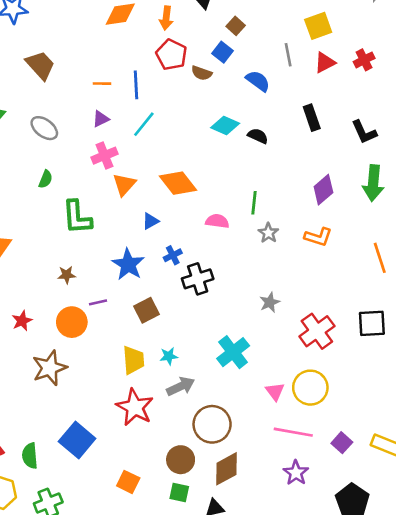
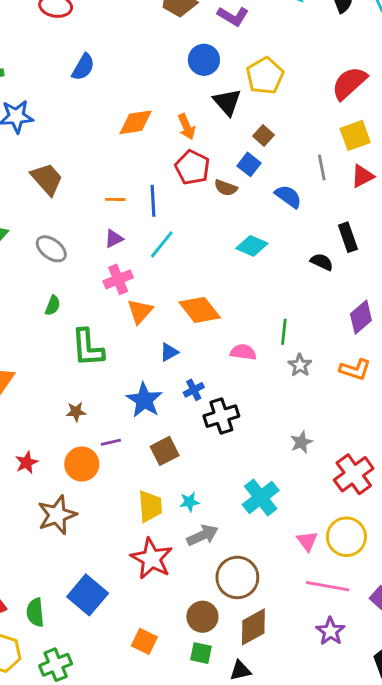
orange arrow: (166, 18) -> (186, 127), turned -30
black semicircle: (258, 136) -> (322, 262), moved

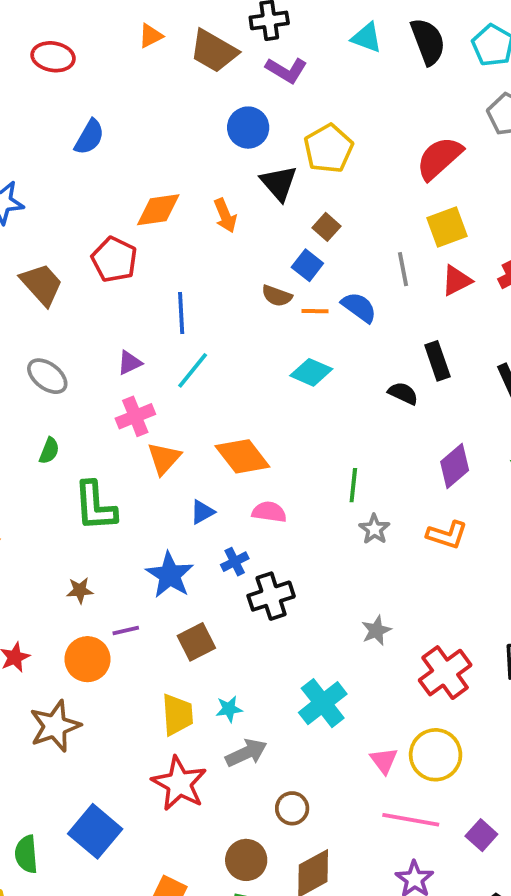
red pentagon: (192, 167) -> (114, 259), moved
orange line: (115, 199) -> (315, 311), moved
pink semicircle: (243, 352) -> (269, 512), moved
brown circle: (237, 577) -> (292, 808), size x0.6

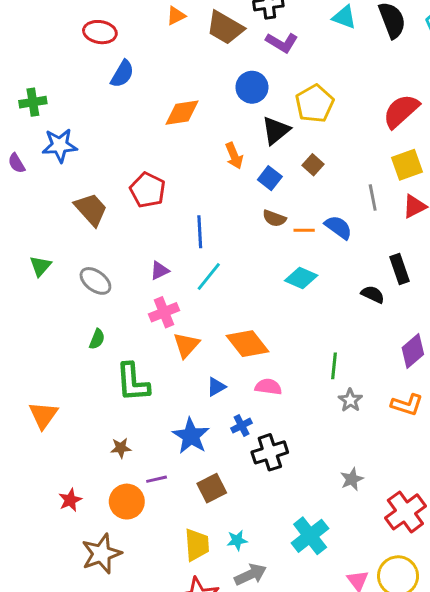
blue semicircle: (89, 137) -> (122, 74), moved
black triangle: (279, 183) -> (276, 130), turned 32
orange diamond: (158, 210) -> (182, 113), moved
blue square: (307, 265) -> (270, 178), moved

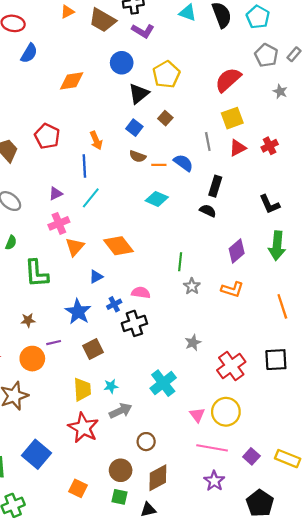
orange arrow: (234, 156) -> (96, 140), moved
black rectangle: (400, 269) -> (215, 186), moved, turned 36
pink semicircle: (268, 387) -> (141, 293), moved

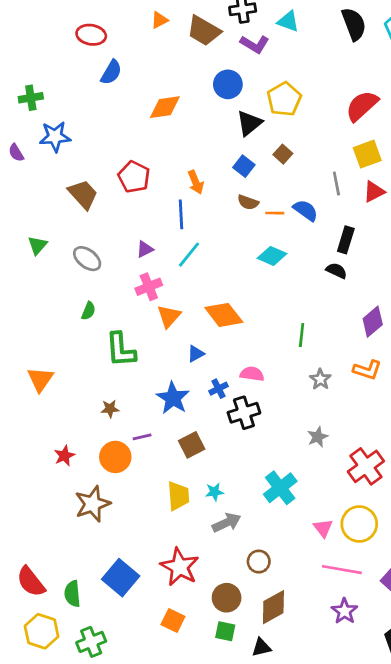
cyan triangle: (188, 13) -> (288, 21), moved
gray star: (192, 286) -> (320, 379), moved
red star: (83, 428) -> (180, 567), moved

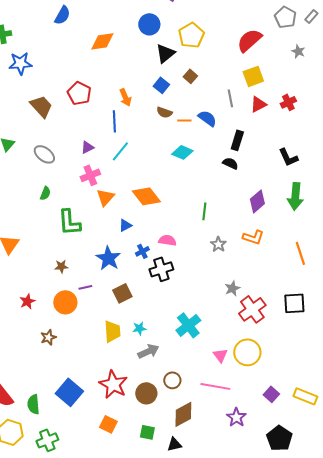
gray star: (318, 437) -> (232, 288), moved
brown star: (92, 504) -> (48, 337), size x0.6
pink line: (342, 570) -> (215, 386), moved
brown circle: (227, 598) -> (146, 393), moved

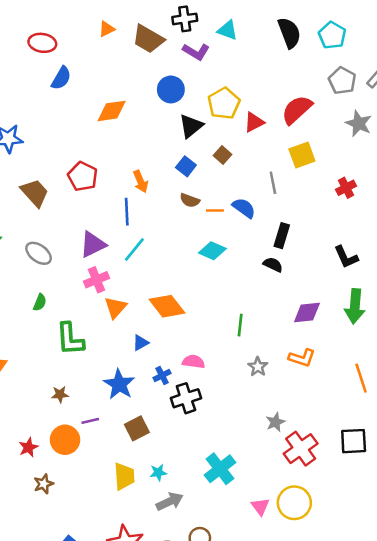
gray star: (298, 51) -> (359, 123), size x1.5
red triangle: (258, 104) -> (254, 122), moved
purple triangle: (87, 147) -> (93, 244), size x1.6
purple diamond: (257, 201) -> (307, 312), turned 35
red star: (27, 301) -> (28, 447), moved

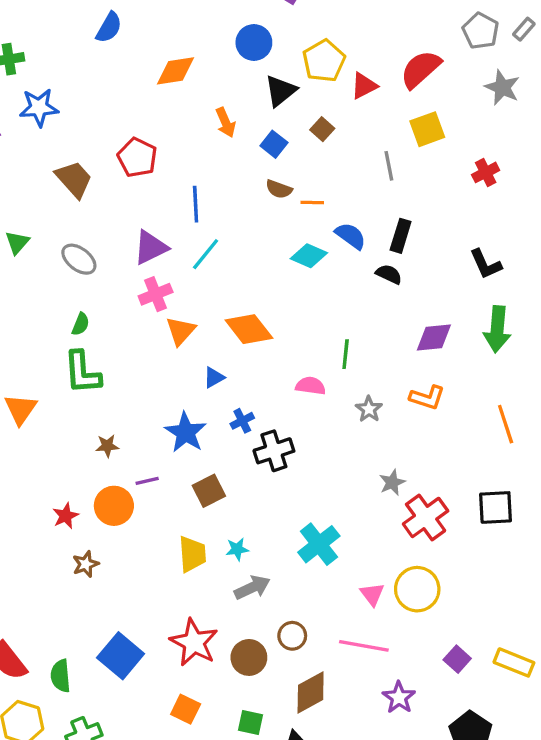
orange arrow: (141, 181) -> (226, 122), moved
blue semicircle: (244, 208) -> (351, 236), moved
green L-shape: (70, 339) -> (82, 372), moved
pink semicircle: (194, 362) -> (311, 386), moved

